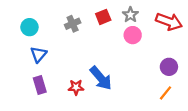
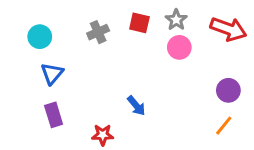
red square: (103, 17) -> (139, 23), turned 35
blue arrow: (101, 78) -> (136, 106), size x0.6
red star: (76, 87) -> (103, 135), moved

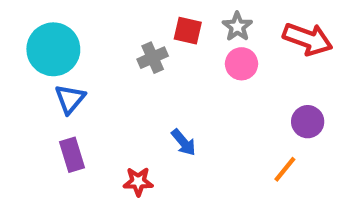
gray cross: (98, 32) -> (153, 58), moved
cyan circle: (40, 37) -> (53, 49), size x1.6
orange line: (224, 126) -> (285, 169), moved

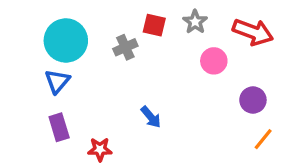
cyan circle: (53, 49) -> (66, 40), moved
pink circle: (241, 64) -> (214, 61), moved
orange line: (285, 169) -> (263, 139), moved
red star: (138, 182) -> (100, 149), moved

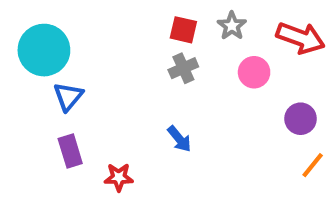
cyan circle: (66, 40) -> (44, 50), moved
gray cross: (125, 47) -> (183, 68), moved

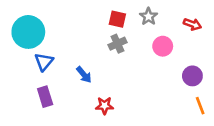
red arrow: (301, 38) -> (192, 24), size x0.6
blue arrow: (179, 139) -> (84, 75), moved
orange line: (313, 165) -> (200, 106), turned -60
red star: (119, 177) -> (105, 106), moved

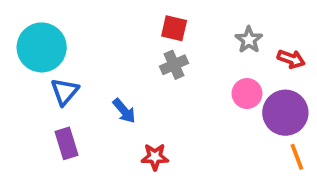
gray star: (148, 16) -> (249, 40), moved
red arrow: (192, 24) -> (291, 59), moved
pink circle: (163, 46) -> (247, 94), moved
purple circle: (192, 76) -> (285, 113), size x1.5

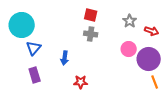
gray cross: (174, 65) -> (91, 34), turned 32
blue arrow: (124, 111) -> (65, 58), turned 48

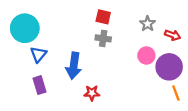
blue arrow: (65, 58) -> (74, 66), size x1.6

